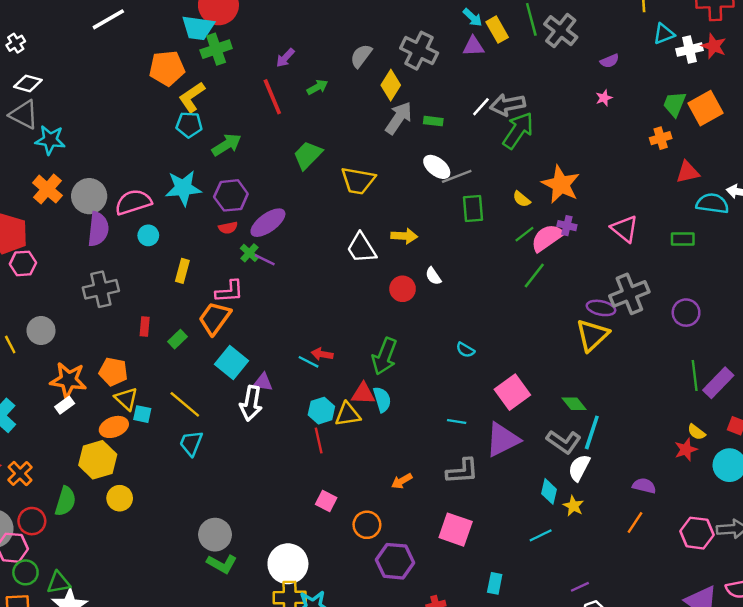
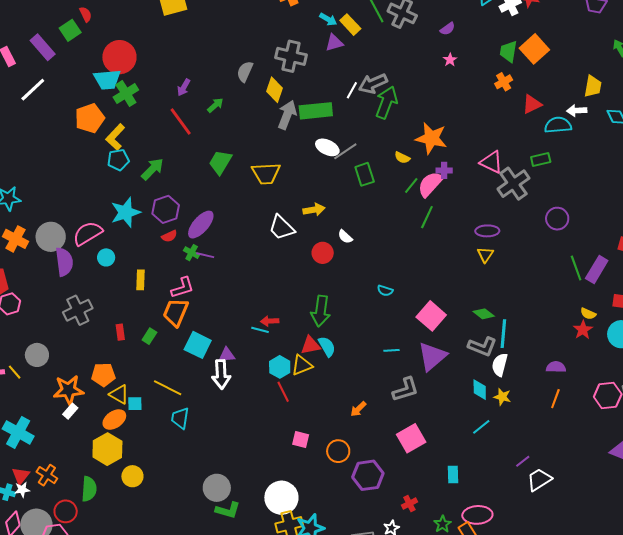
green rectangle: (433, 121) -> (316, 111), size x2.0
gray cross: (629, 294) -> (513, 184), moved
yellow triangle: (592, 335) -> (485, 255), size x0.6
pink square: (456, 530) -> (411, 438), turned -36

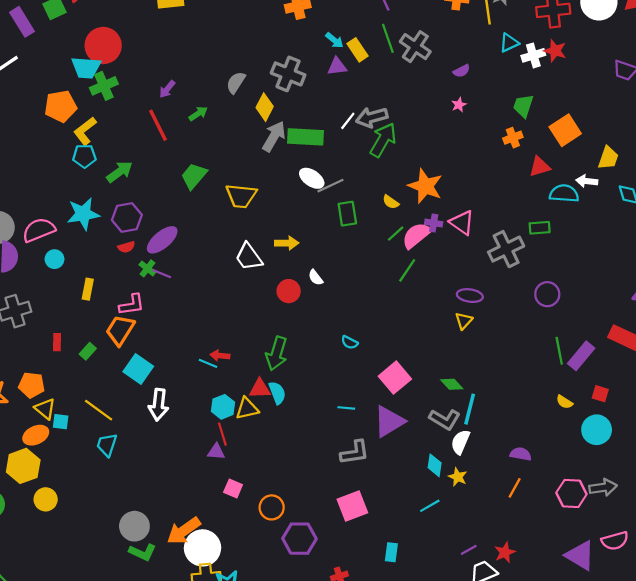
orange square: (534, 49) -> (565, 130), moved
pink triangle: (491, 162) -> (462, 223), moved
red star: (583, 330) -> (505, 552), moved
purple triangle: (227, 355) -> (216, 452), moved
orange arrow: (358, 409) -> (184, 531), moved, size x1.8

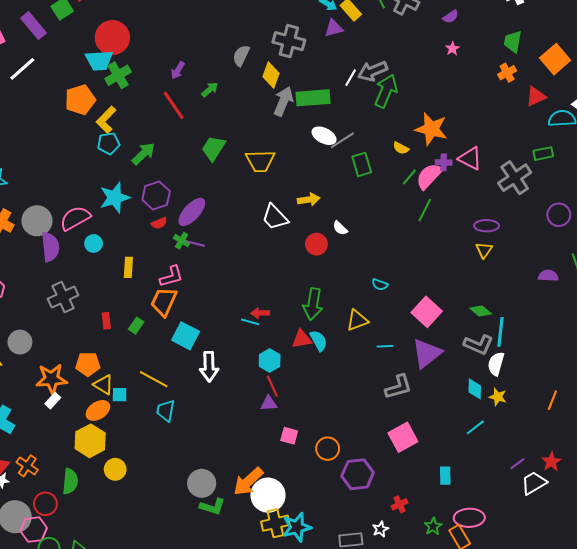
yellow triangle: (247, 409) -> (357, 320), moved
purple semicircle: (521, 454) -> (548, 276), moved

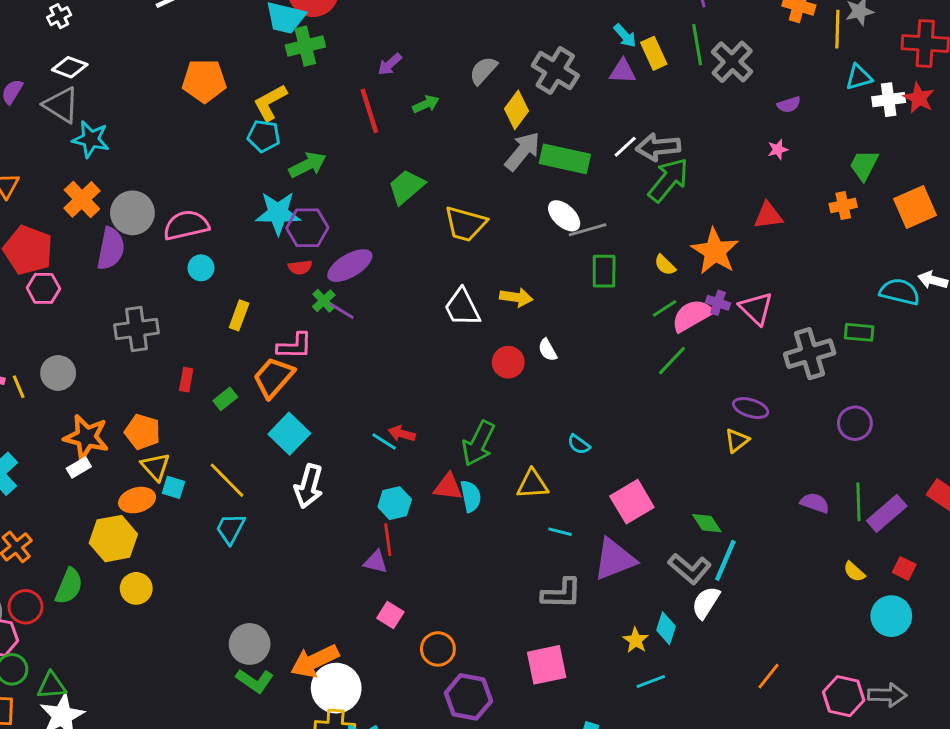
red triangle: (536, 96) -> (768, 216), moved
orange pentagon: (80, 100) -> (204, 81), moved
cyan star: (115, 198) -> (278, 213), moved
purple semicircle: (50, 247) -> (111, 249), moved
yellow star: (498, 397) -> (636, 640), moved

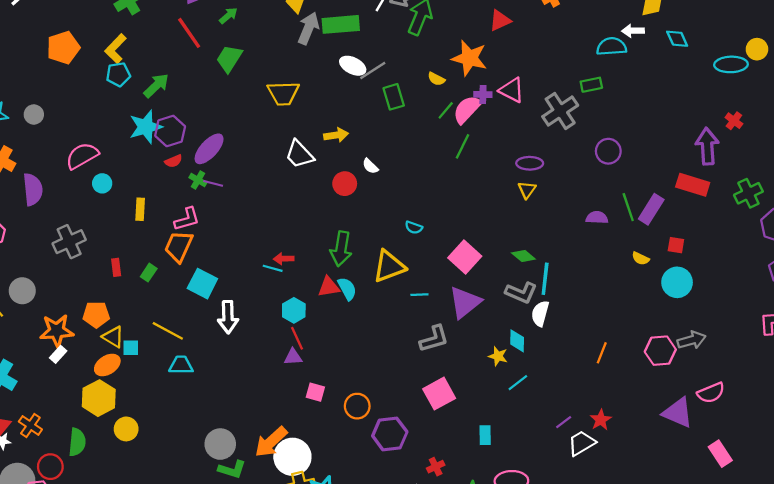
green trapezoid: (406, 187) -> (229, 59), moved
gray circle: (132, 213) -> (34, 114), moved, size x0.6
yellow triangle: (532, 484) -> (389, 266), size x1.4
cyan trapezoid: (230, 529) -> (181, 365), turned 80

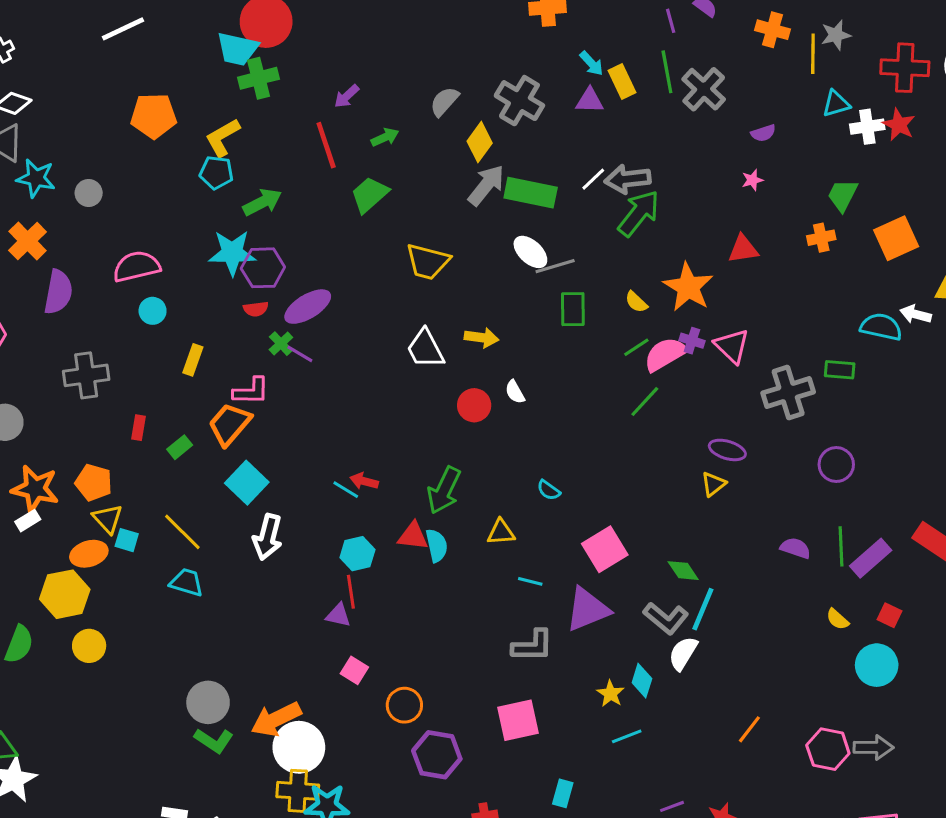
yellow triangle: (389, 266) -> (501, 532), size x0.6

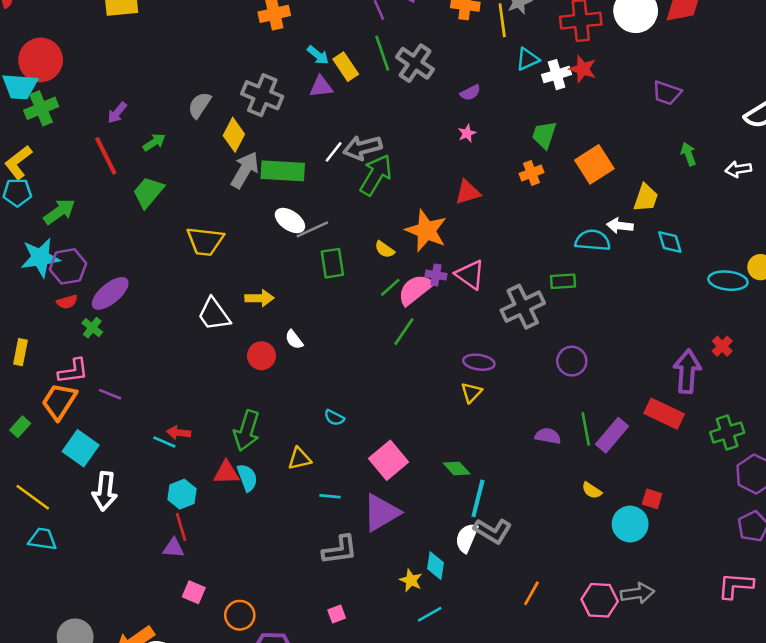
purple line: (300, 354) -> (110, 394), moved
red square: (890, 615) -> (652, 499), moved
gray L-shape: (666, 618) -> (493, 531), moved
pink square: (518, 720) -> (337, 614), size x0.5

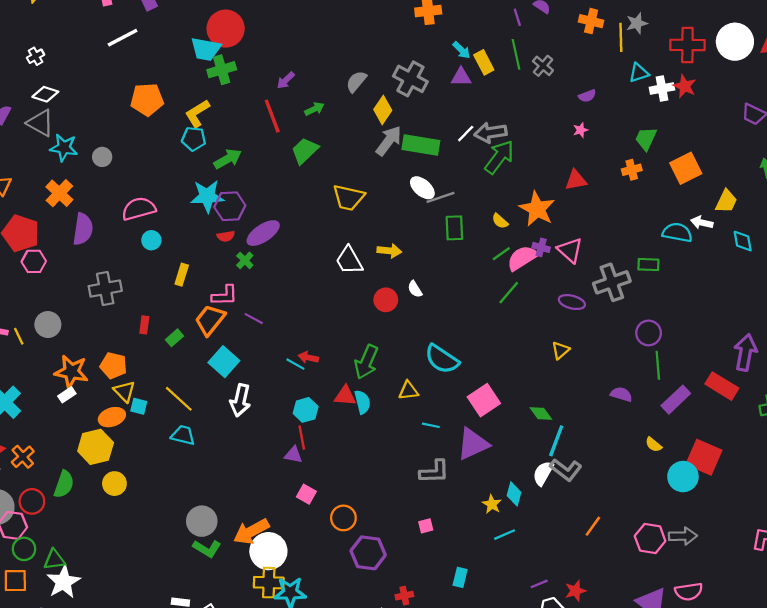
gray cross: (415, 63) -> (543, 66), size x0.7
purple ellipse: (479, 362) -> (572, 302), moved
cyan semicircle: (334, 418) -> (442, 359), size x2.0
green line: (586, 429) -> (658, 365), moved
red square: (652, 499) -> (704, 457), size x2.0

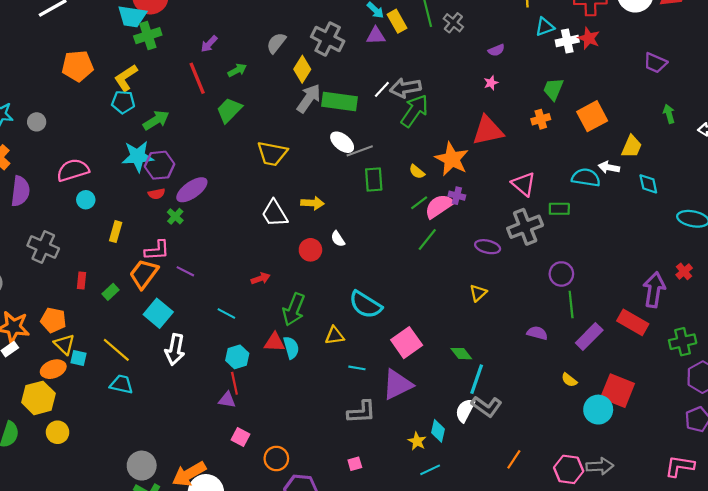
red triangle: (576, 180) -> (488, 131), size x1.5
pink triangle: (570, 250) -> (524, 184), moved
gray cross: (105, 289) -> (43, 247), turned 36
red arrow: (308, 357) -> (261, 278), moved, turned 150

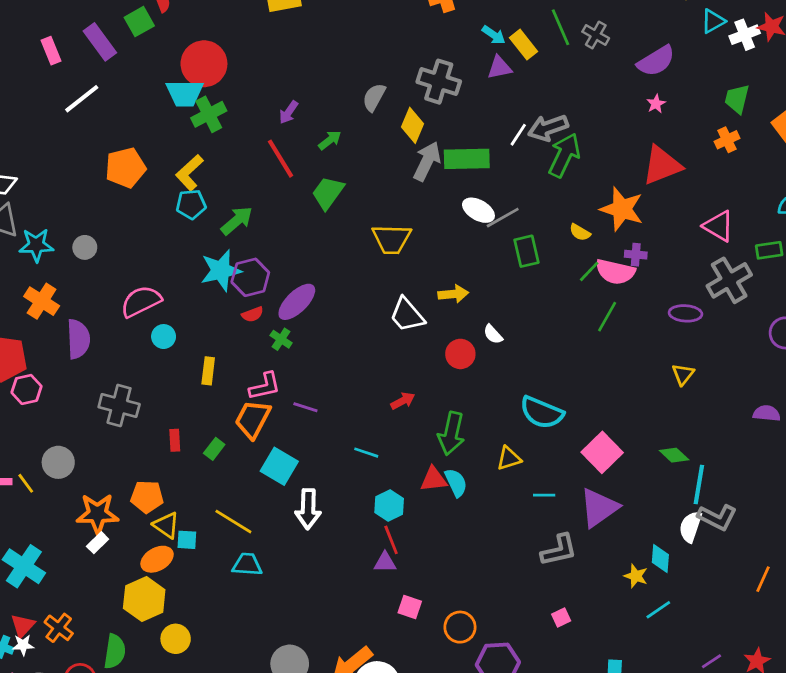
purple semicircle: (496, 50) -> (656, 61), size x1.8
pink semicircle: (439, 206) -> (615, 272), turned -124

